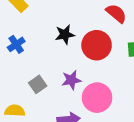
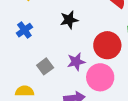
red circle: (97, 45) -> (107, 45), moved

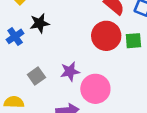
black star: (69, 20) -> (40, 23), moved
red circle: (107, 45) -> (106, 36), moved

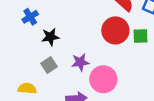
black star: (40, 23) -> (50, 37), moved
blue cross: (15, 36) -> (30, 17), moved

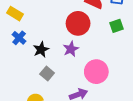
red circle: (115, 30) -> (78, 23), moved
purple star: (80, 62) -> (71, 49), moved

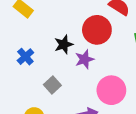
blue cross: (19, 38) -> (25, 57), moved
black star: (41, 50) -> (64, 44), moved

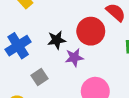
blue cross: (25, 57) -> (18, 46), size x1.5

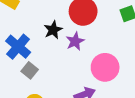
gray square: (39, 77) -> (30, 70), moved

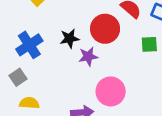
gray square: (30, 70) -> (18, 77), moved

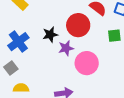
pink circle: (111, 91) -> (87, 63), moved

